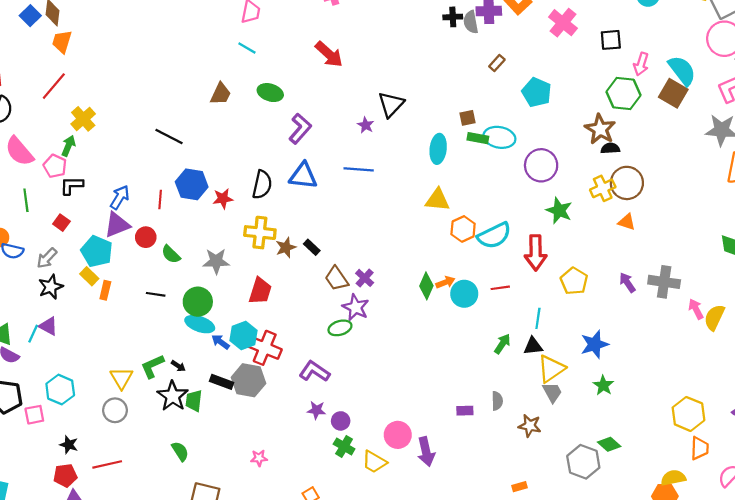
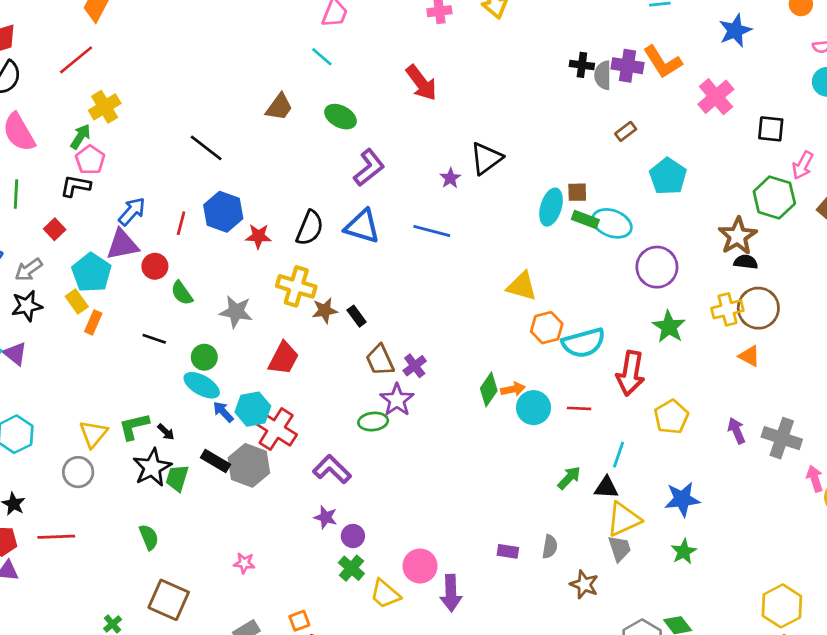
cyan ellipse: (438, 149) -> (551, 207), moved
pink pentagon: (55, 166) -> (90, 160), moved
green circle: (198, 302) -> (204, 357), size x0.7

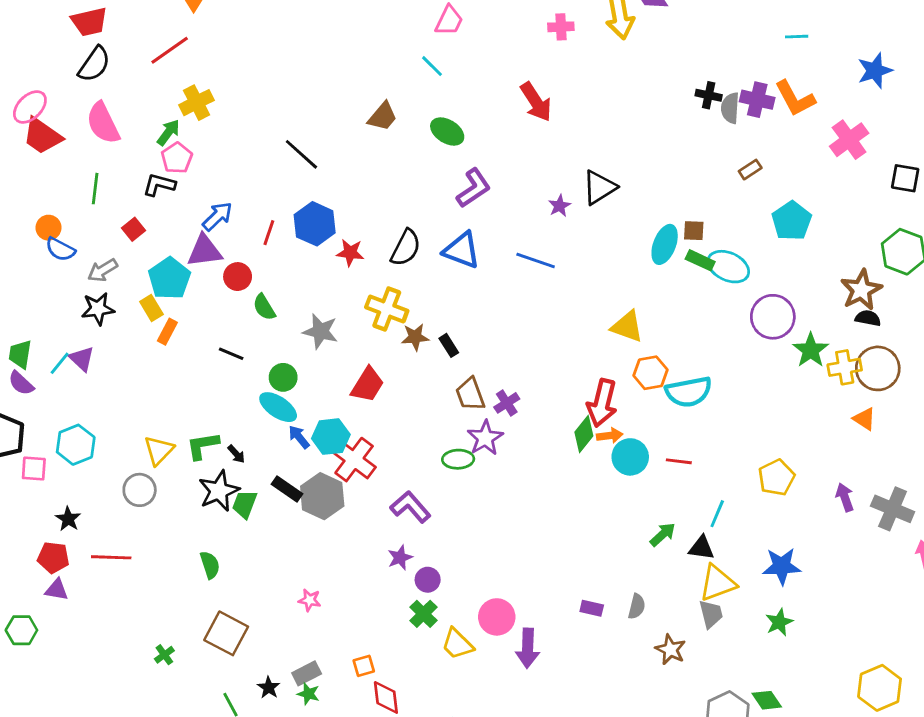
green star: (669, 327) -> (811, 350), moved
red arrow: (630, 373) -> (602, 403), moved
purple star: (326, 517) -> (400, 558), turned 30

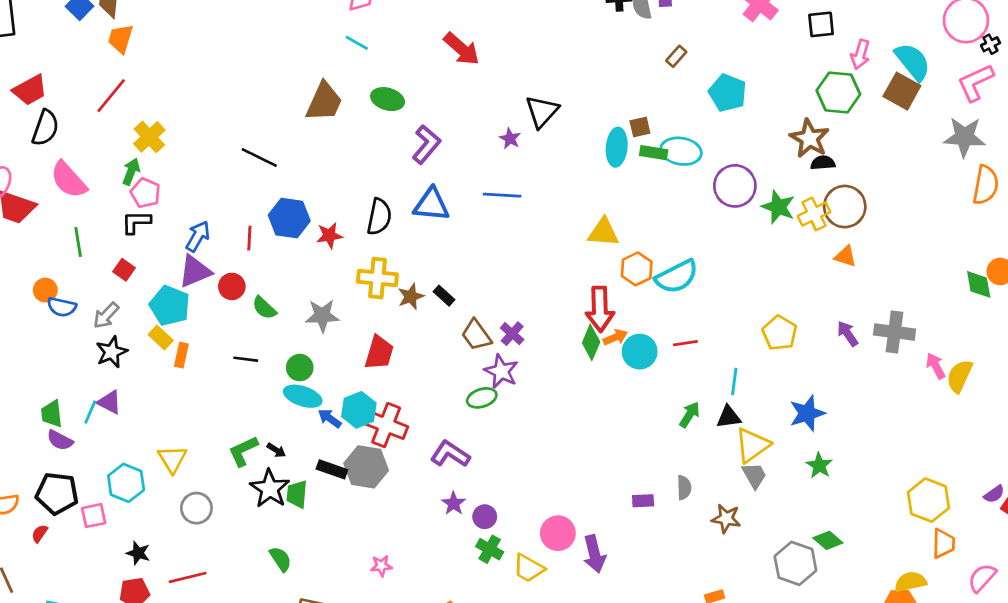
brown trapezoid: (383, 116) -> (324, 102), size x1.4
yellow triangle: (159, 450) -> (172, 459), moved

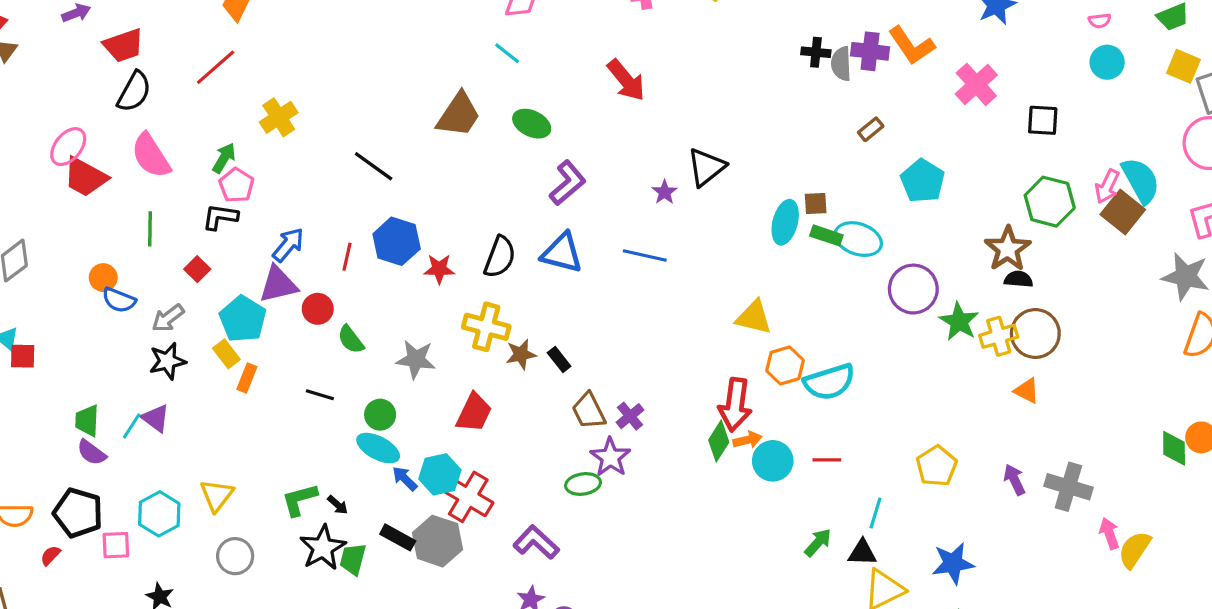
pink arrow: (860, 54) -> (1107, 186), moved
yellow cross: (149, 137) -> (279, 117), moved

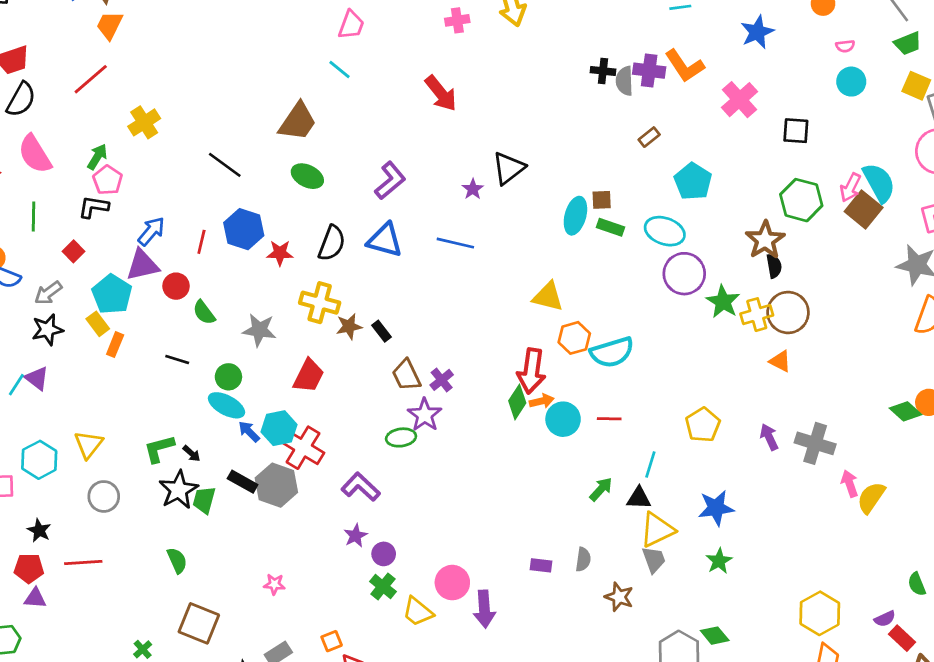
green ellipse: (532, 124) -> (307, 176), moved
cyan ellipse: (858, 239) -> (665, 231), moved
black semicircle: (1018, 279) -> (774, 266), turned 75
green diamond: (1174, 448) -> (905, 411), turned -48

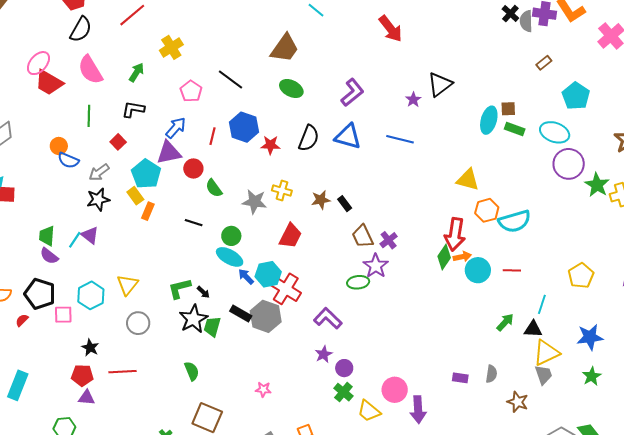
black cross: (603, 71) -> (510, 14), turned 36
pink pentagon: (108, 180) -> (191, 91), moved
yellow cross: (320, 303) -> (282, 190), moved, size x0.7

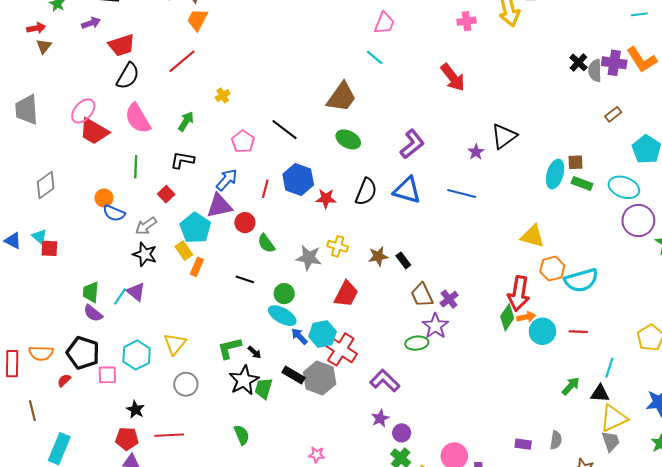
yellow cross: (171, 47) -> (223, 95), size x0.6
black star: (98, 199) -> (145, 254), turned 30

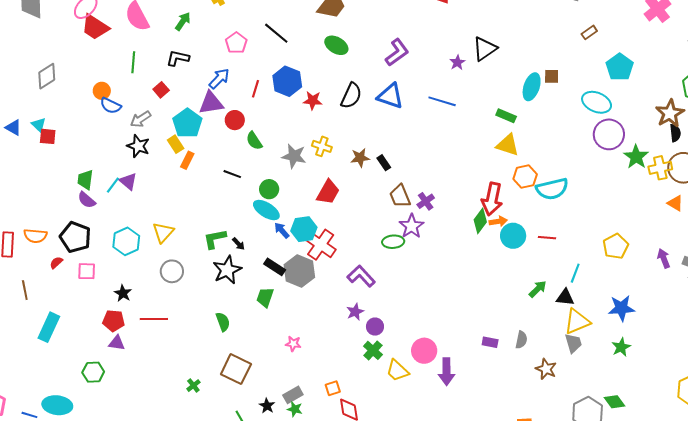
green rectangle: (582, 184) -> (506, 116), moved
pink square: (107, 375) -> (87, 271), moved
green trapezoid: (264, 388) -> (265, 297), moved

